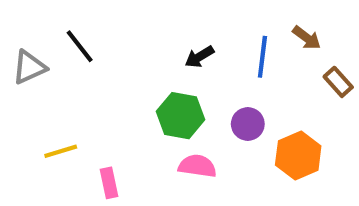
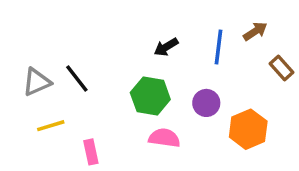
brown arrow: (307, 38) -> (255, 31), turned -70
black line: (80, 46) -> (77, 78), moved
gray triangle: (29, 67) -> (37, 82), moved

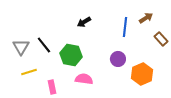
black arrow: (166, 47) -> (84, 22), moved
gray triangle: (37, 82) -> (21, 47), turned -36
green hexagon: (150, 96) -> (71, 55), moved
pink semicircle: (164, 138) -> (84, 79), moved

